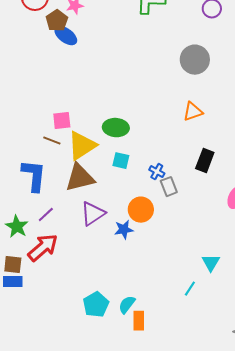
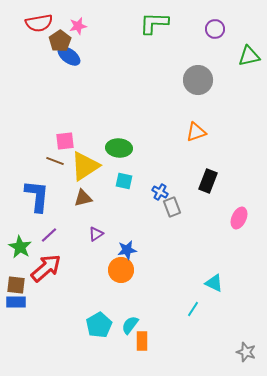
brown triangle: (80, 178) -> (83, 198), size x0.6
orange circle: (141, 210) -> (121, 270), moved
purple triangle: (93, 214) -> (96, 234), size x0.6
cyan triangle: (211, 263) -> (214, 283), turned -36

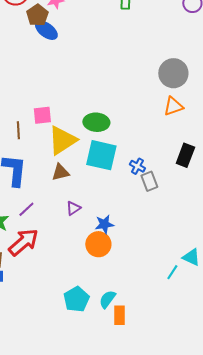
gray circle: (198, 80) -> (173, 73), moved
brown line: (55, 161) -> (18, 130), moved, turned 66
cyan square: (124, 181) -> (101, 155), size x1.8
cyan line: (193, 309) -> (172, 272), moved

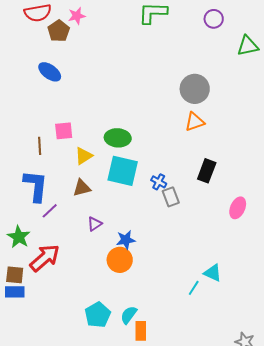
blue ellipse: (46, 30) -> (50, 72), moved
yellow triangle: (62, 140) -> (84, 156), size x0.6
purple line: (26, 209) -> (50, 211), moved

